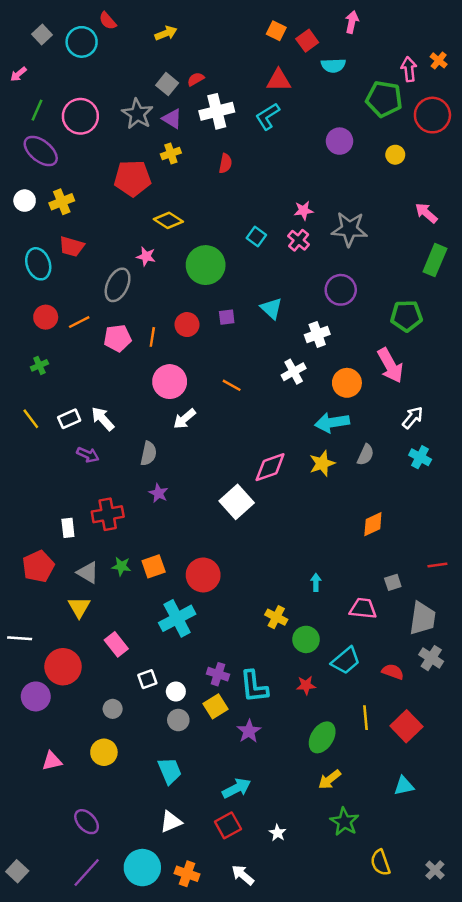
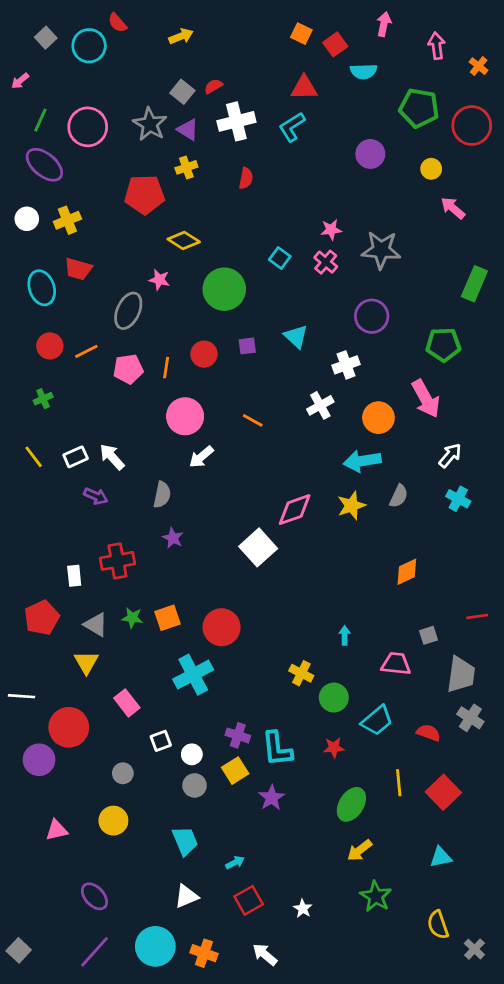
pink arrow: (409, 69) -> (437, 46), moved
pink arrow: (426, 213) -> (453, 208), moved
cyan arrow: (237, 788) -> (235, 863), moved, size x0.6
yellow semicircle: (380, 863) -> (438, 925), moved

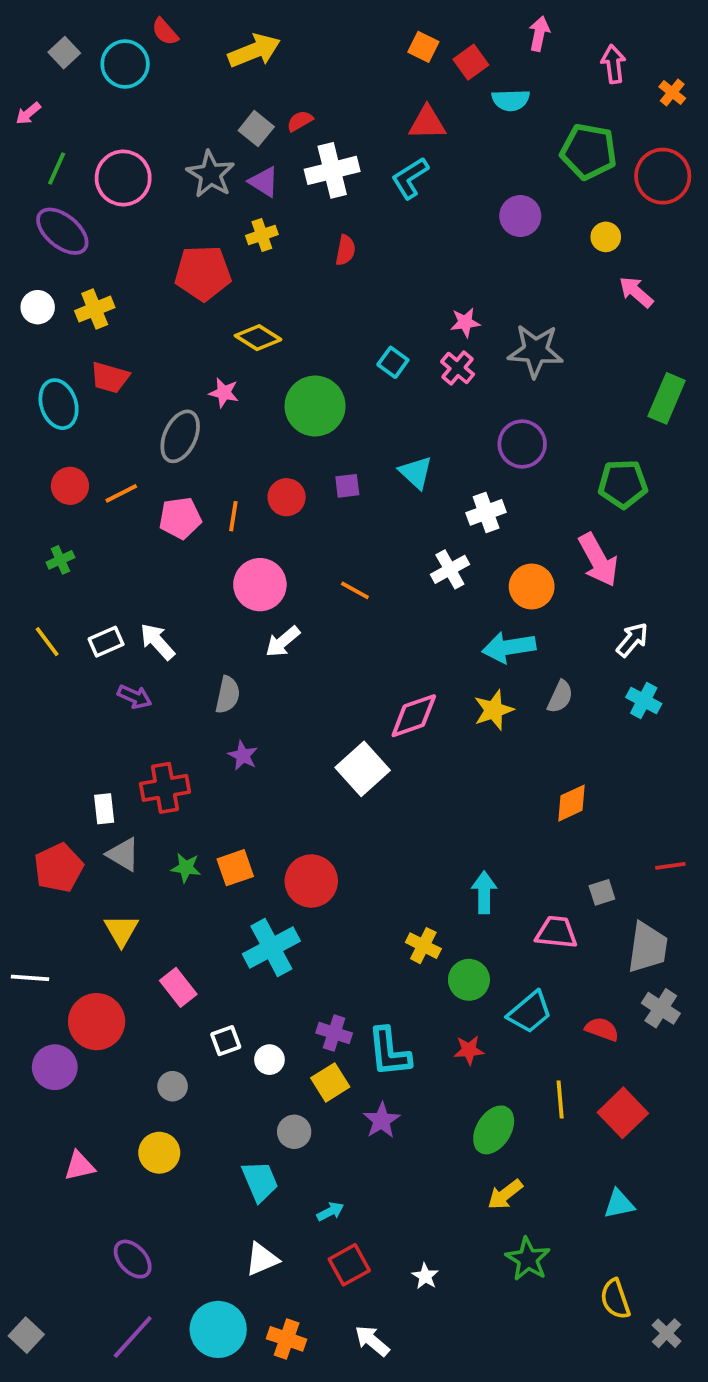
yellow arrow: (181, 36) -> (254, 51), size x1.5
gray triangle: (96, 625) -> (123, 854), moved
cyan arrow: (345, 635) -> (484, 892), size x1.5
gray circle: (195, 785) -> (294, 1132), moved

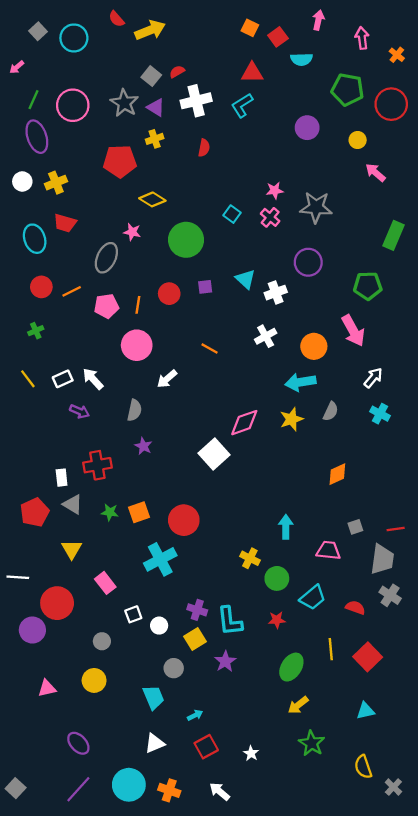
red semicircle: (165, 32) -> (116, 19), moved
purple ellipse: (62, 231) -> (37, 137), turned 32
white cross: (486, 512) -> (276, 293), moved
pink circle: (260, 585) -> (137, 345), moved
red line: (670, 866) -> (396, 529), moved

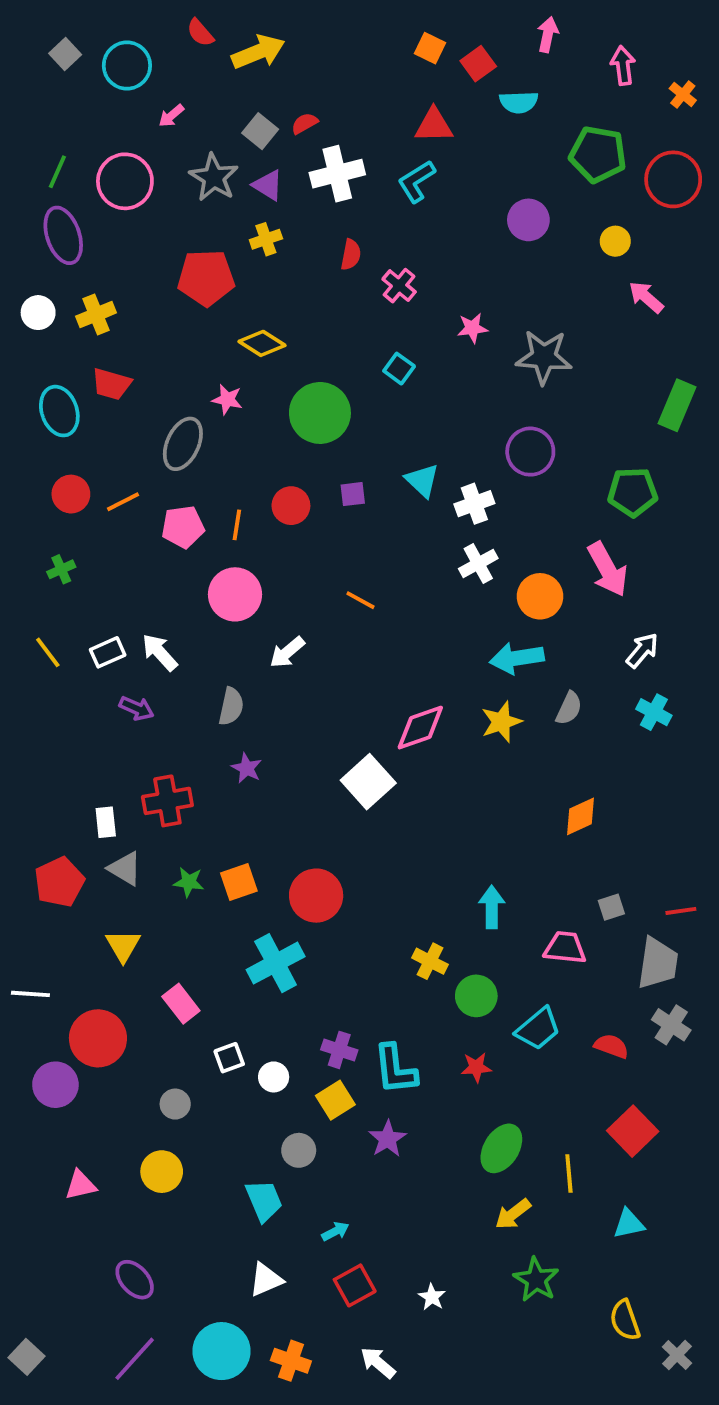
pink arrow: (17, 67) -> (171, 116), moved
pink cross: (270, 217) -> (399, 286), moved
white cross: (266, 336) -> (478, 564), moved
yellow line: (331, 649) -> (569, 1173), moved

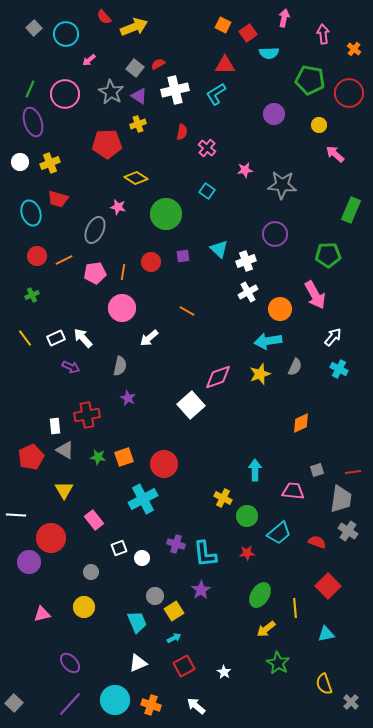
yellow square: (335, 1100) -> (174, 611), moved

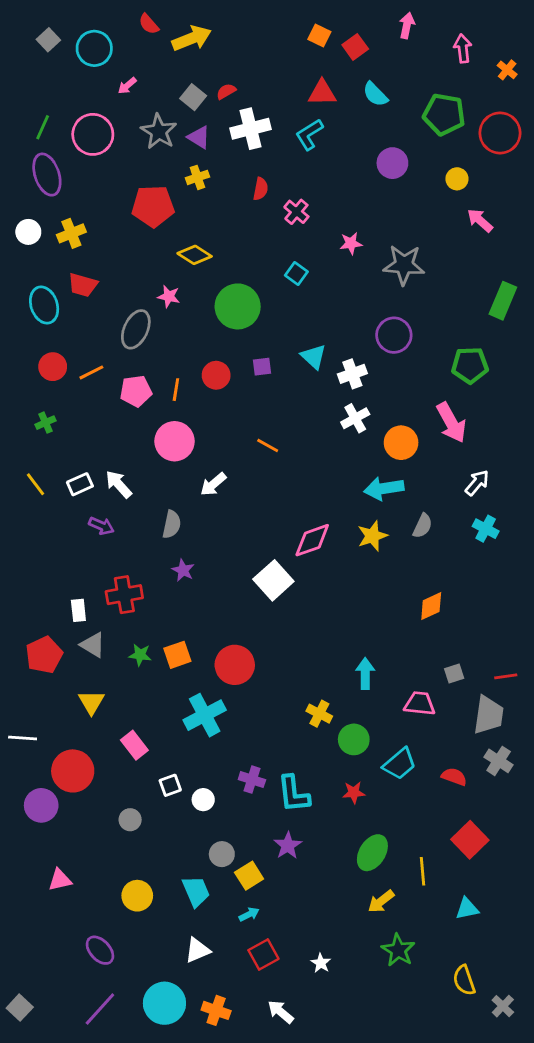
cyan semicircle: (269, 53) -> (375, 94), moved, turned 48
yellow circle: (84, 607) -> (137, 896), moved

